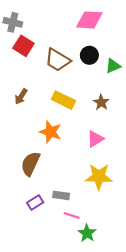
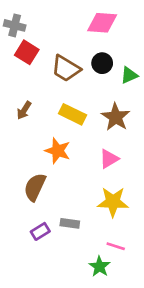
brown star: (101, 102) -> (116, 117), size x1.5
pink line: (72, 215) -> (116, 246), moved

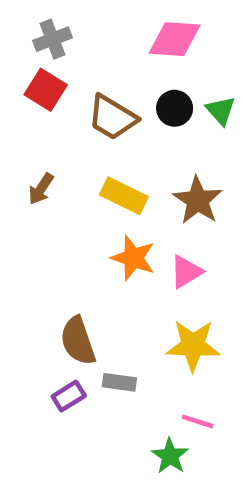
gray cross: (15, 25) -> (53, 39), moved, turned -35
green triangle: (129, 75) -> (221, 111), moved, turned -48
orange star: (58, 151) -> (133, 258), moved
brown semicircle: (35, 187) -> (78, 341), moved, turned -44

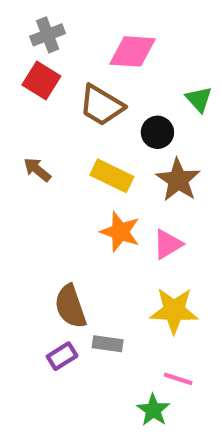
pink diamond: (175, 39) -> (133, 51), moved
black circle: (175, 108) -> (157, 132), moved
brown arrow: (41, 189) -> (37, 170), turned 96

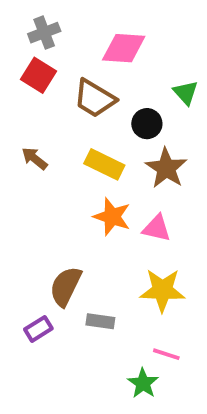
pink triangle: (168, 244) -> (157, 228), turned 44
brown semicircle: (70, 306) -> (66, 286), turned 45
purple rectangle: (62, 356) -> (38, 329), moved

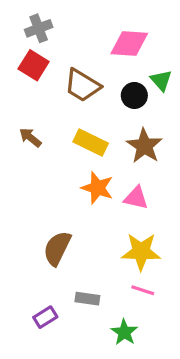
pink diamond: (124, 48) -> (129, 43), moved
black circle: (147, 124) -> (134, 95), moved
gray rectangle: (100, 321) -> (87, 299), moved
purple rectangle: (38, 329) -> (45, 317), moved
pink line: (166, 354) -> (143, 290), moved

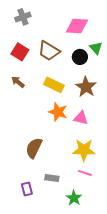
red square: (34, 65) -> (20, 52), moved
purple rectangle: (45, 317) -> (27, 189), turned -72

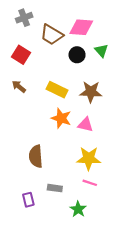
brown trapezoid: (49, 51) -> (52, 35), moved
black circle: (80, 57) -> (77, 55), moved
brown star: (86, 87) -> (91, 92), turned -30
brown semicircle: (34, 148) -> (36, 156), turned -30

